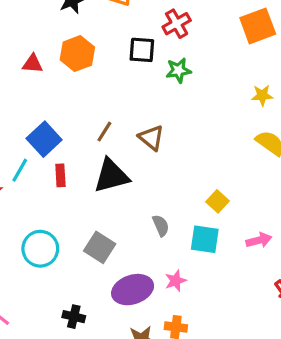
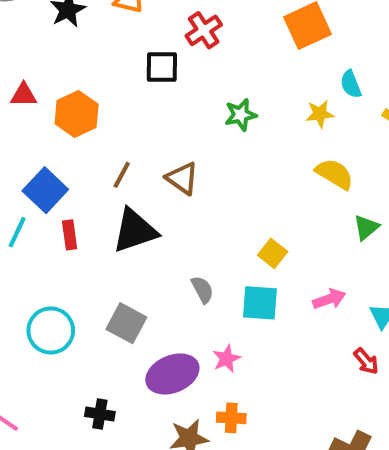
orange hexagon: (77, 54) -> (77, 114), moved
green star: (178, 70) -> (241, 115), moved

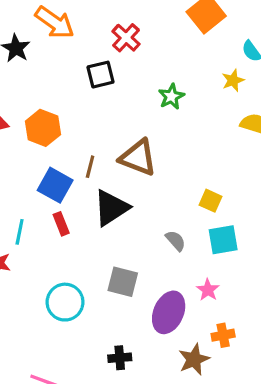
brown triangle: (182, 178) -> (138, 158), size x1.4
blue square: (45, 190) -> (55, 185), moved
yellow square: (273, 253) -> (210, 201), moved
purple ellipse: (172, 374) -> (169, 312), turned -30

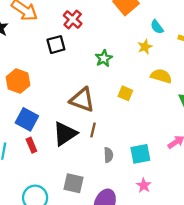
brown line: (90, 167) -> (93, 130), moved
yellow square: (210, 201) -> (125, 93), moved
gray semicircle: (176, 241) -> (108, 155), turned 40
pink star: (208, 290) -> (144, 185), moved

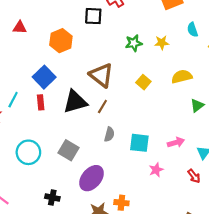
yellow star: (145, 47) -> (162, 43), moved
yellow semicircle: (161, 76) -> (182, 77), turned -48
orange hexagon: (18, 81) -> (61, 41), moved
pink star: (144, 185) -> (156, 170), moved

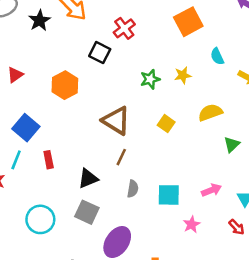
black square: (93, 16) -> (100, 53), turned 30
red triangle: (20, 27) -> (15, 75), turned -32
blue square: (44, 77) -> (26, 128), moved
black triangle: (75, 102) -> (88, 178), moved, size x0.7

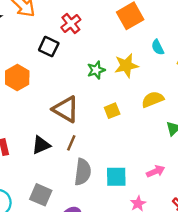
yellow star: (183, 75) -> (126, 66), size x1.5
yellow square: (166, 124) -> (112, 111), turned 35
black triangle: (88, 178) -> (41, 145), moved
gray semicircle: (133, 189) -> (83, 172), size x1.6

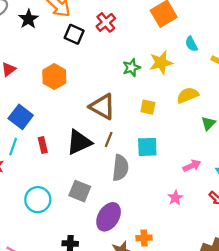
black square: (49, 47) -> (74, 34), moved
yellow square: (112, 111) -> (148, 107), turned 35
black triangle: (41, 145) -> (79, 142), size x1.4
cyan square: (116, 177) -> (147, 147), moved

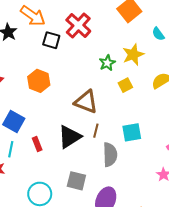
red cross: (106, 22) -> (78, 25), size x1.4
yellow square: (148, 107) -> (125, 85), moved, turned -32

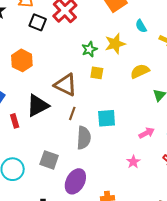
yellow square: (125, 85) -> (97, 73), moved, turned 32
black triangle: (70, 137) -> (38, 106), moved

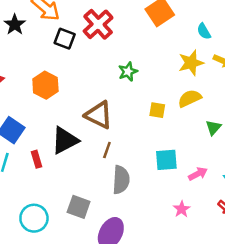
cyan semicircle: (141, 26) -> (204, 31), moved
yellow star: (115, 44) -> (191, 63), moved
yellow square: (97, 73) -> (157, 110), moved
cyan square: (107, 118) -> (166, 160), moved

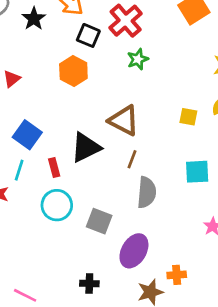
green star: (128, 72) -> (138, 59), moved
orange hexagon: (45, 85) -> (73, 71), moved
cyan circle: (34, 218) -> (57, 205), moved

